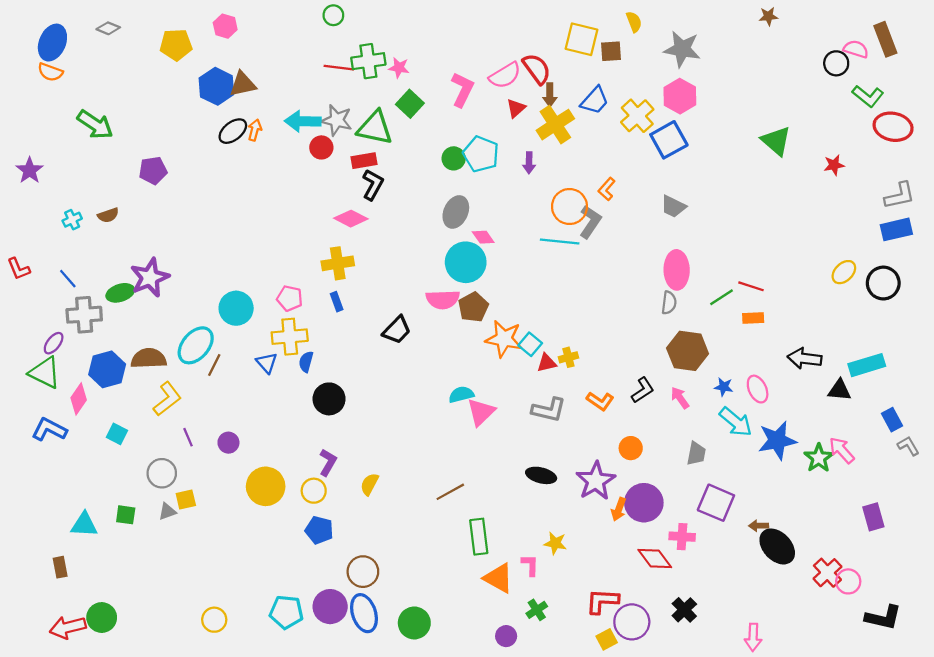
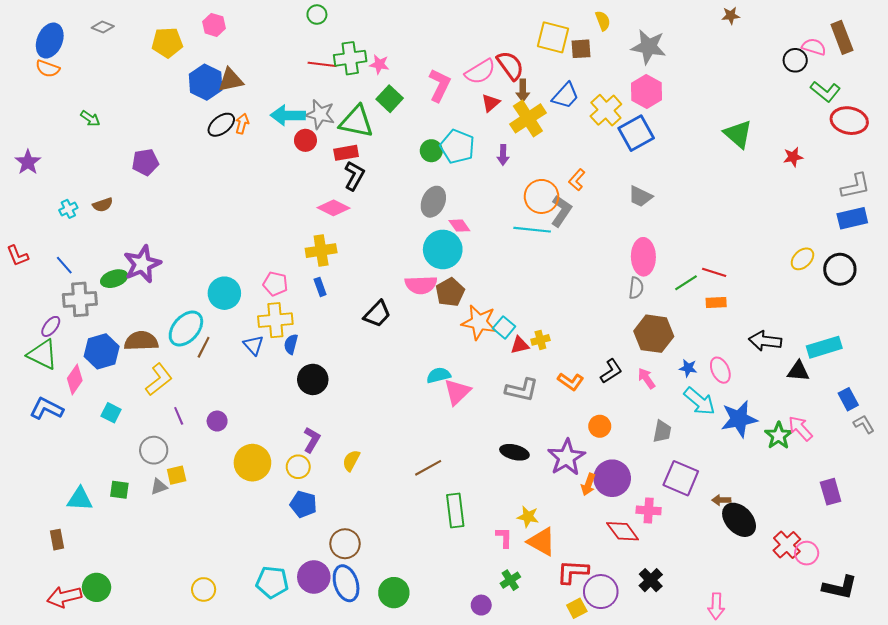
green arrow: (95, 125) -> (90, 118), size x0.6
orange triangle: (498, 578) -> (541, 542), moved

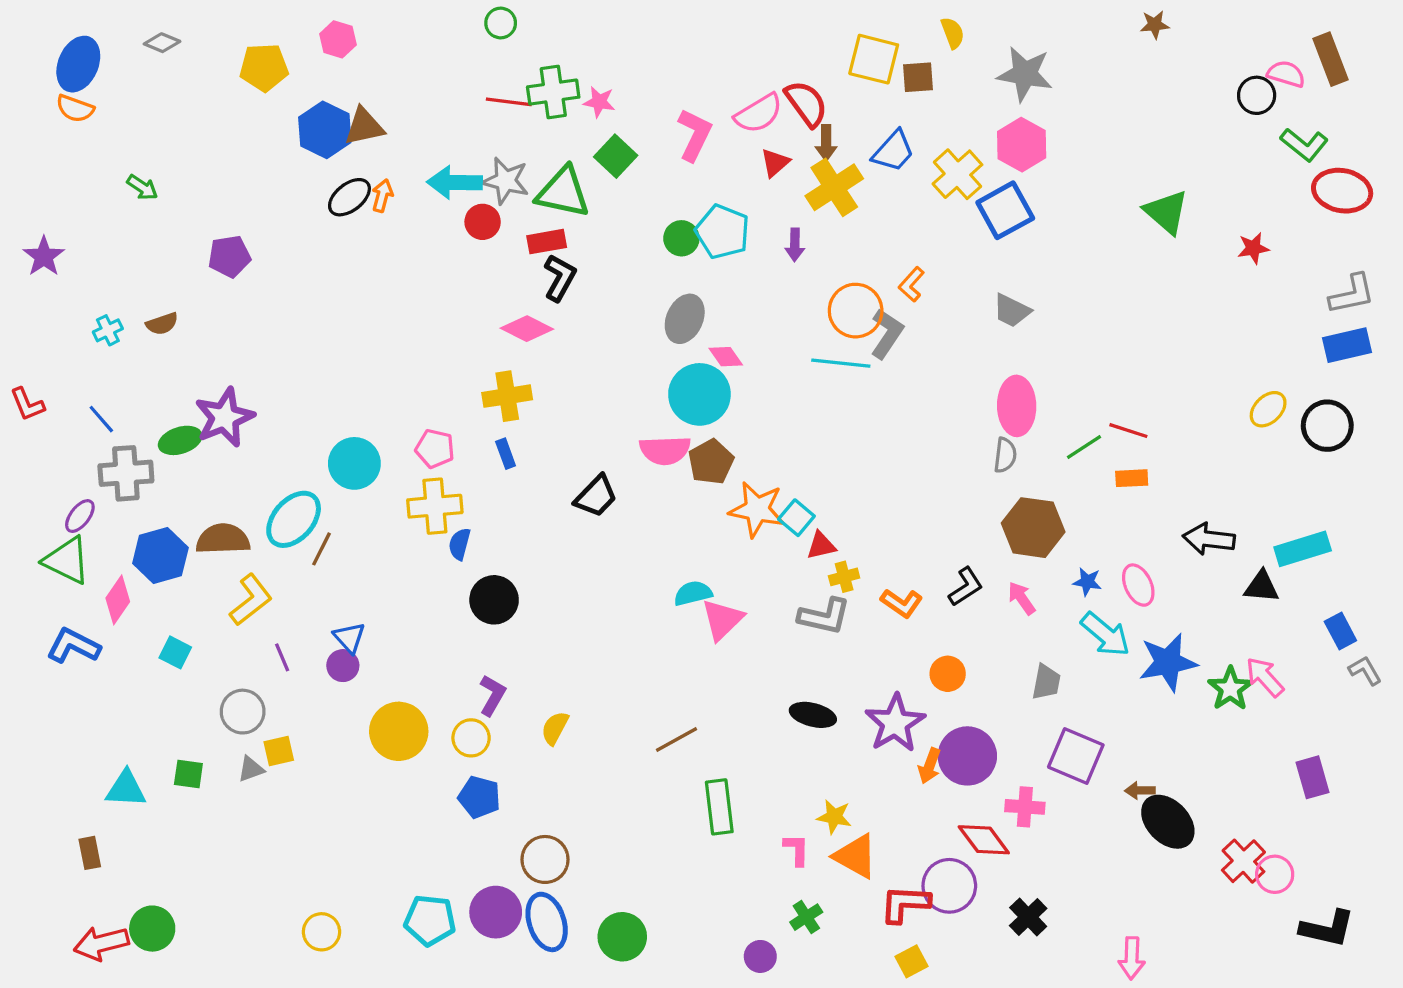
yellow cross: (540, 340) -> (844, 577), moved
blue triangle: (253, 345) -> (349, 638), moved
purple circle: (601, 592) -> (949, 886), moved

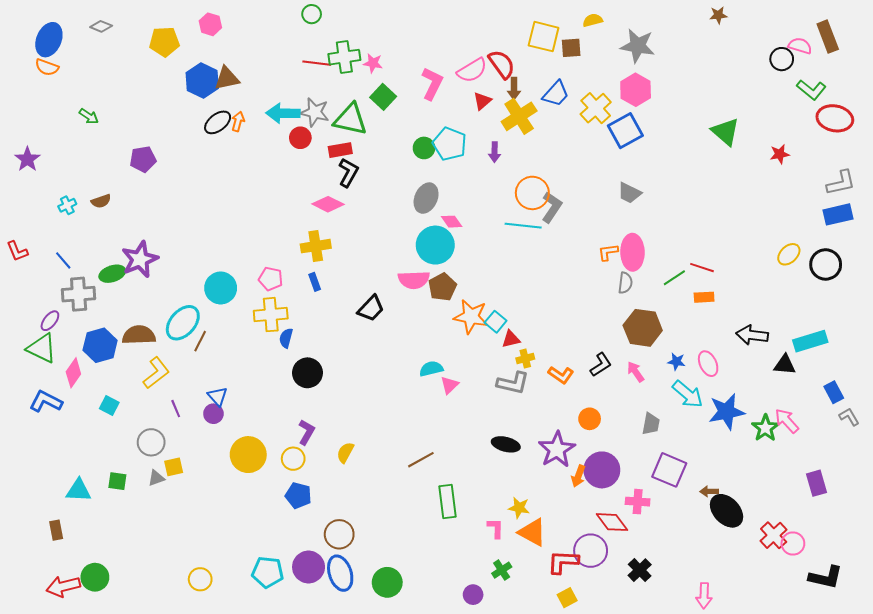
yellow semicircle: (953, 33) -> (593, 20), turned -84
orange L-shape: (911, 284) -> (608, 252), moved, turned 40
pink triangle: (722, 620) -> (450, 385), size x0.7

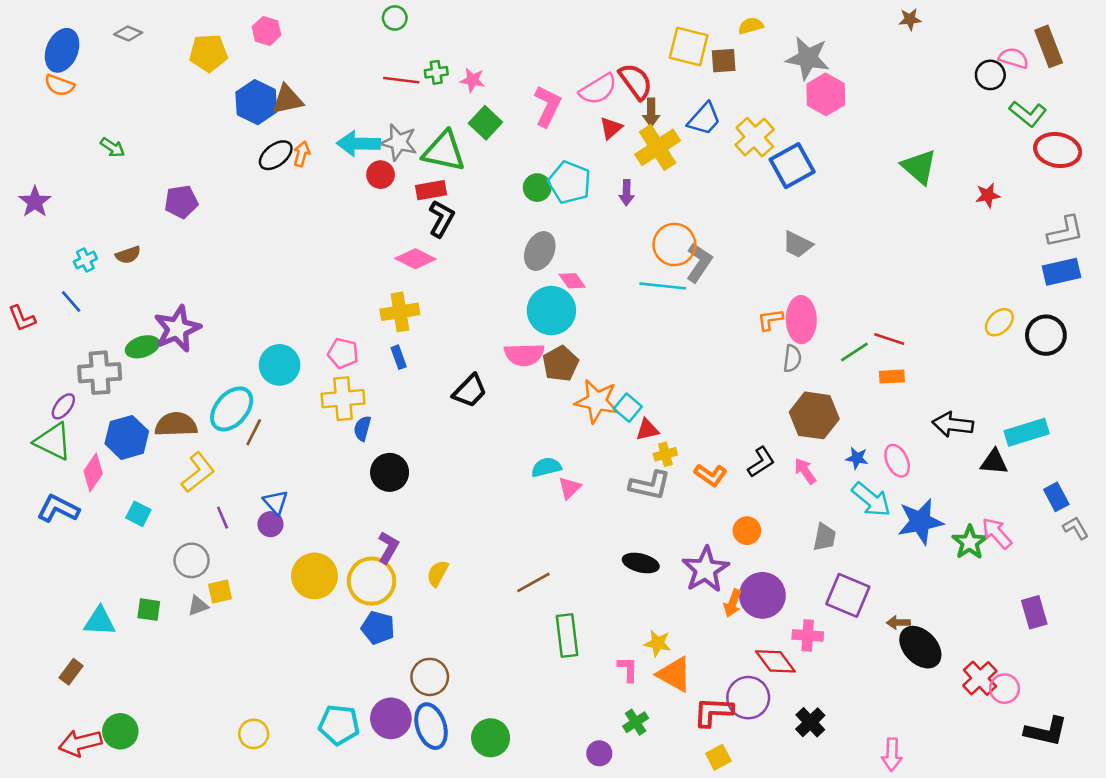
green cross: (344, 57) -> (436, 72), size x0.6
pink hexagon: (636, 90) -> (826, 94), moved
blue line: (63, 260) -> (71, 301), moved
yellow circle: (293, 459) -> (371, 581), size x1.6
brown rectangle: (56, 530) -> (71, 672), turned 48

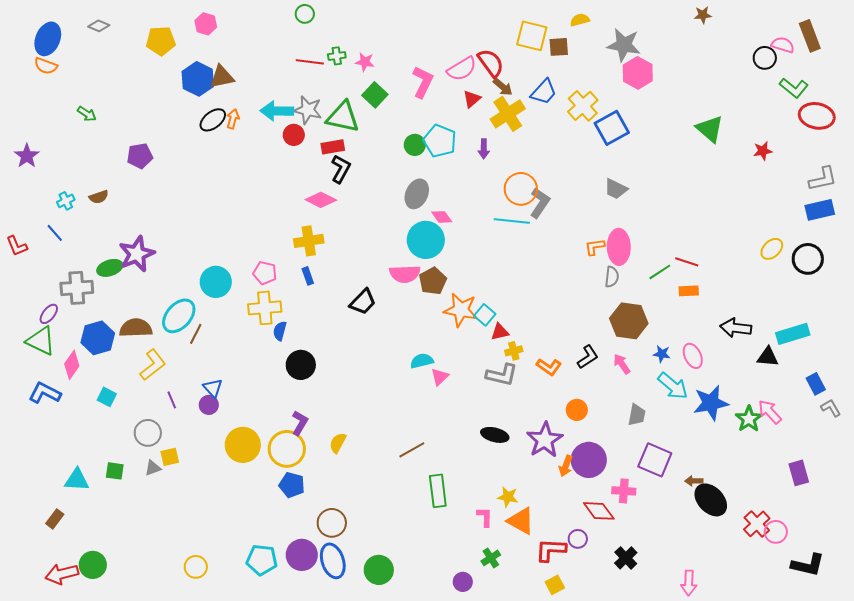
brown arrow: (651, 112) -> (503, 87), turned -50
purple circle: (748, 698) -> (578, 539), size x0.6

